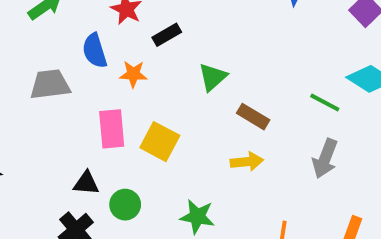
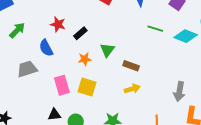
orange star: (133, 74) -> (85, 59), moved
green line: (325, 103) -> (155, 29), moved
gray arrow: (325, 158) -> (179, 92), moved

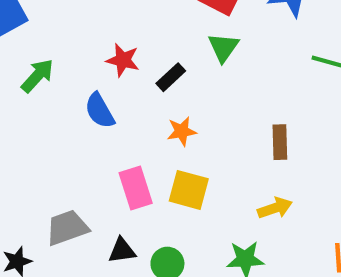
green triangle: (107, 50) -> (223, 47), moved
brown rectangle: (131, 66) -> (280, 142), turned 70
gray trapezoid: (27, 69) -> (67, 228), moved
yellow arrow: (132, 89) -> (275, 208), moved

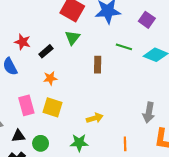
brown rectangle: (280, 142) -> (98, 65), moved

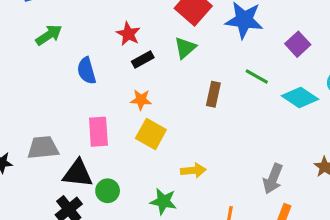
red star: (23, 42) -> (128, 34), moved
yellow square: (53, 107) -> (151, 134), moved
black triangle: (18, 136) -> (78, 173), size x1.5

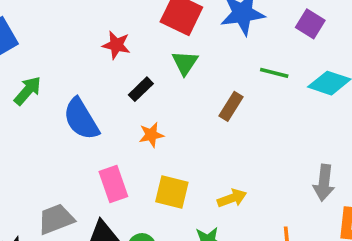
red star: (128, 34) -> (116, 45), moved
blue semicircle: (87, 71) -> (81, 119), size x1.4
brown rectangle: (213, 94) -> (231, 106), turned 35
yellow square: (151, 134) -> (172, 192), moved

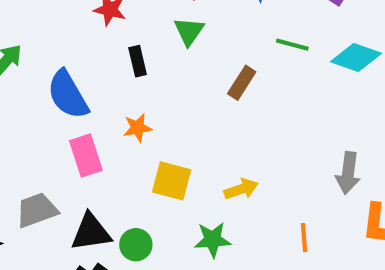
black rectangle: (141, 89) -> (138, 61), turned -60
orange star: (151, 135) -> (138, 128), moved
pink rectangle: (113, 184) -> (86, 156), moved

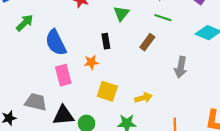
green line: (292, 45) -> (163, 18), moved
black rectangle: (138, 61) -> (106, 41), moved
gray arrow: (348, 173) -> (181, 67), moved
gray trapezoid: (37, 210) -> (36, 102), turned 30

